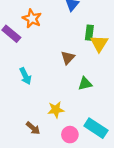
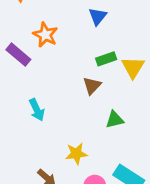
green rectangle: (89, 33) -> (106, 59), moved, turned 64

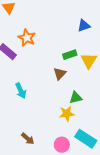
blue triangle: (98, 16) -> (84, 26), moved, turned 32
yellow star: (76, 154) -> (67, 114), moved

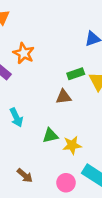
brown triangle: (60, 74) -> (64, 97), turned 40
green triangle: (76, 98) -> (50, 136), moved

